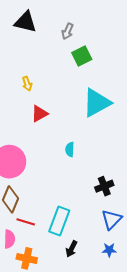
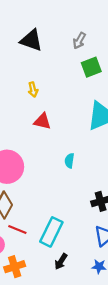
black triangle: (25, 22) -> (31, 40), moved
red triangle: (39, 114) -> (42, 121), turned 36
orange cross: (27, 258) -> (15, 267), turned -36

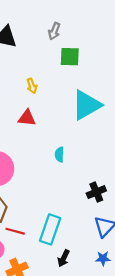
green square: (91, 67) -> (70, 57), turned 30
yellow arrow: (33, 90) -> (32, 86), moved

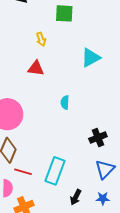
green square: (70, 57) -> (64, 13), moved
cyan triangle: (86, 105) -> (91, 58), size x0.7
black arrow: (64, 258) -> (76, 197), moved

